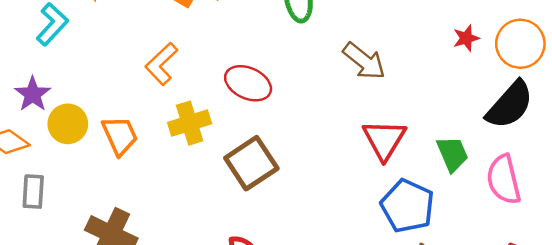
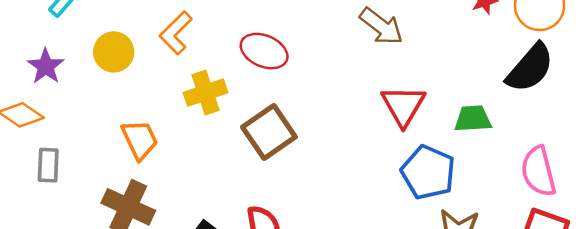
yellow circle: (68, 124) -> (114, 52), moved
orange trapezoid: (120, 136) -> (140, 140), moved
green trapezoid: (452, 154) -> (473, 119), turned -69
pink semicircle: (504, 180) -> (538, 171), moved

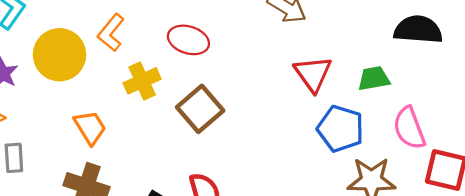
yellow circle: (114, 52) -> (60, 55), size x1.5
black semicircle: (530, 68) -> (418, 30), turned -120
pink semicircle: (538, 171) -> (409, 128), moved

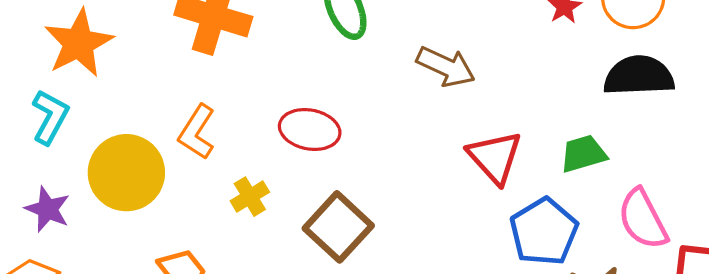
yellow cross: (142, 81) -> (250, 197), size x0.7
blue pentagon: (340, 129) -> (544, 232), turned 30

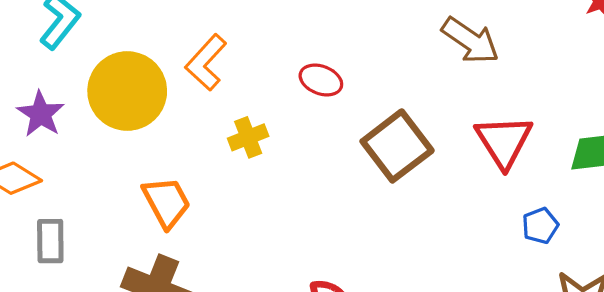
red ellipse: (310, 129) -> (321, 80), size x0.7
brown square: (338, 227) -> (397, 146), moved
blue pentagon: (544, 232) -> (540, 226), size x0.5

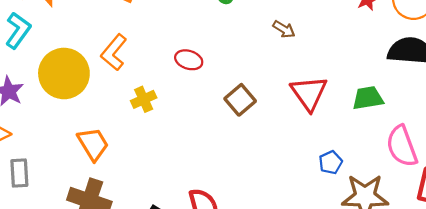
brown arrow: (470, 40) -> (284, 29), size x0.6
brown square: (397, 146) -> (240, 100), size x0.7
blue pentagon: (540, 226) -> (331, 162), moved

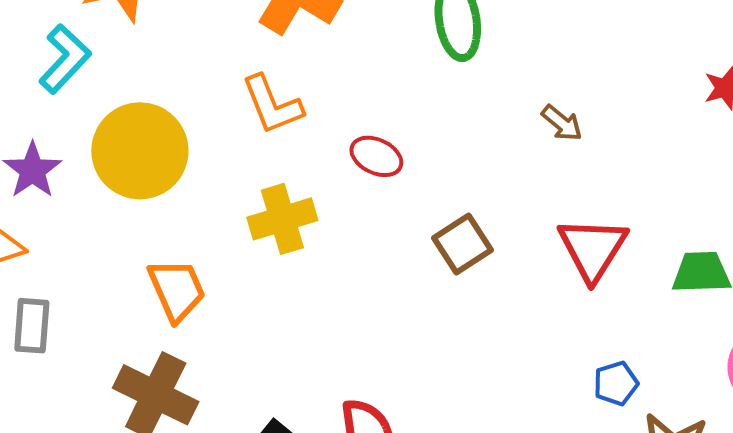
orange L-shape: (114, 52) -> (272, 105), moved, turned -69
yellow cross: (144, 99) -> (282, 219), size x1.4

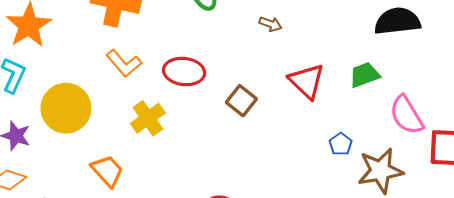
red ellipse: (376, 156) -> (184, 72), size x1.5

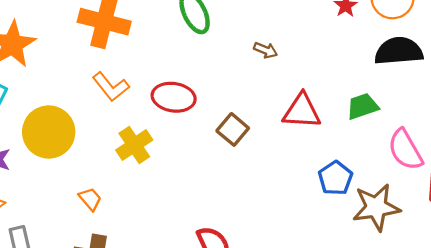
red triangle: (307, 81) -> (302, 111), turned -42
blue pentagon: (341, 144) -> (335, 178), size x1.4
orange trapezoid: (107, 171) -> (90, 199), size x0.7

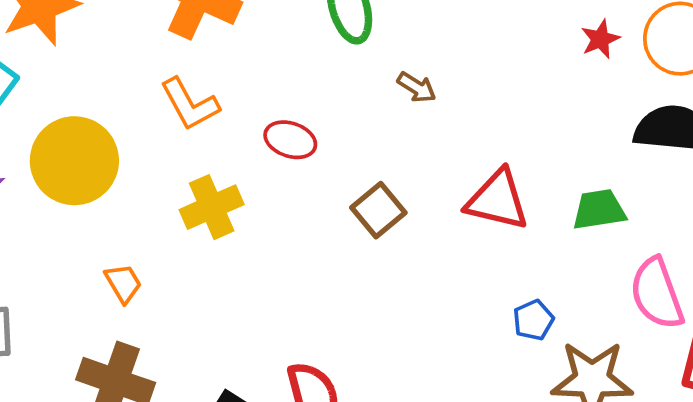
brown arrow: (266, 50) -> (417, 87), moved
red ellipse: (174, 97) -> (290, 140), size x0.7
blue pentagon: (335, 178) -> (533, 320), size x0.7

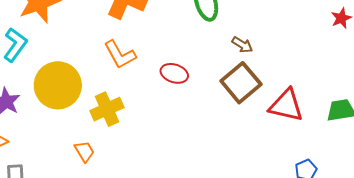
yellow cross: (212, 207) -> (107, 109), moved
brown square: (378, 210) -> (241, 83), moved, size x1.4

